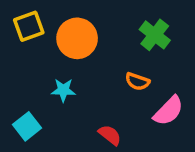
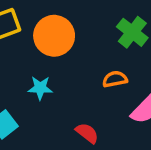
orange semicircle: (137, 81) -> (115, 79), turned 150

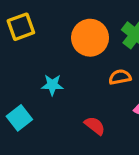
orange circle: (54, 36) -> (90, 38), moved

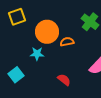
orange circle: (90, 38) -> (47, 32), moved
orange semicircle: (120, 77) -> (67, 42), moved

